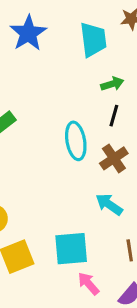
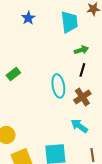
blue star: (28, 33) -> (28, 18), size x0.6

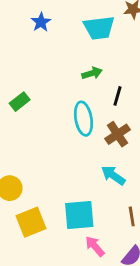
cyan trapezoid: (69, 22) -> (99, 28), turned 90
green arrow: (81, 50) -> (92, 73), moved

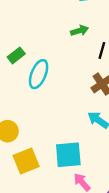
cyan ellipse: (83, 119) -> (39, 74), moved, turned 32

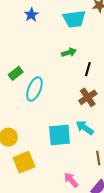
cyan square: (68, 155) -> (60, 135), moved

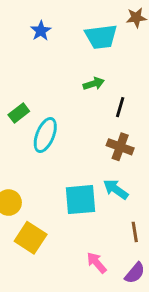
brown cross: (88, 97) -> (120, 147), turned -36
yellow square: (24, 162) -> (31, 238), turned -35

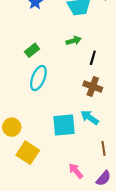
green rectangle: (19, 113) -> (32, 50), moved

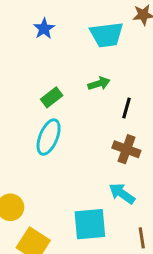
green rectangle: (32, 50) -> (52, 97), moved
cyan square: (64, 125) -> (90, 224), moved

